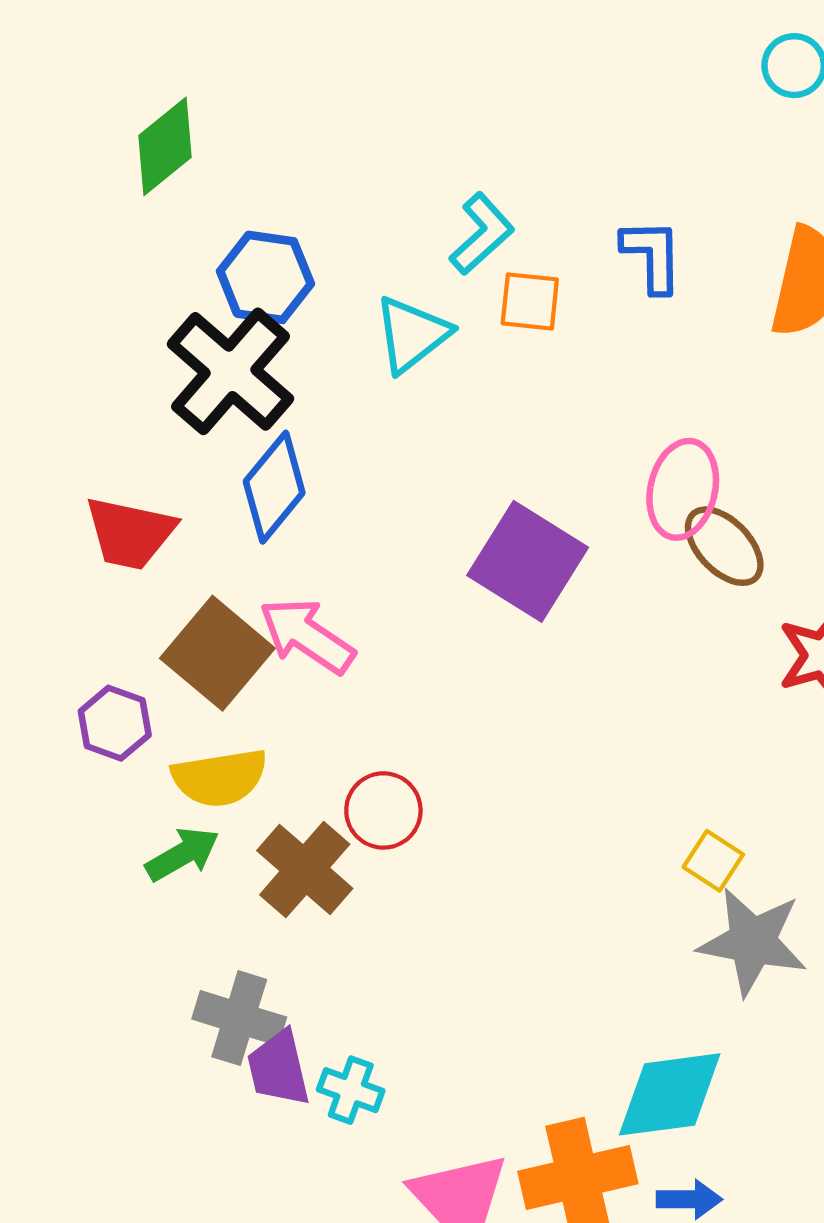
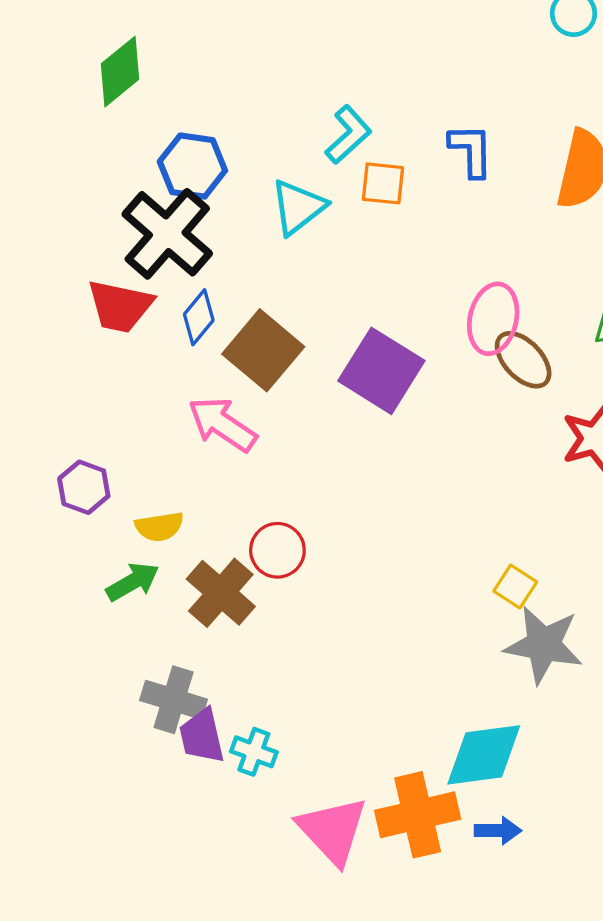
blue diamond: (274, 487) -> (199, 317), size x0.7
red trapezoid: (130, 533) -> (120, 306), moved
brown square: (217, 653) -> (263, 350), moved
yellow semicircle: (220, 778) -> (159, 527), size x0.7

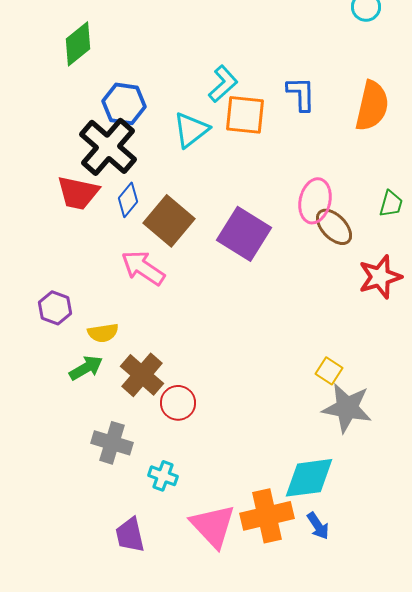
orange square: (383, 183) -> (245, 115), size x1.4
red circle: (277, 550) -> (178, 403), moved
purple trapezoid: (202, 736) -> (130, 535), moved
blue arrow: (498, 831) -> (318, 526), turned 56

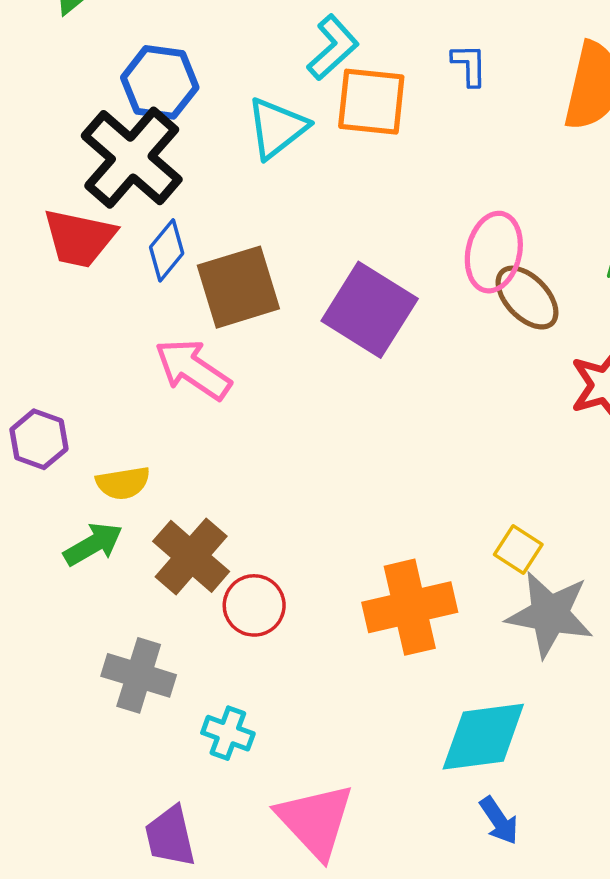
blue L-shape: (301, 94) -> (469, 65), size x0.7
brown square: (169, 221) -> (238, 287), turned 33
orange cross: (267, 516) -> (410, 607), moved

